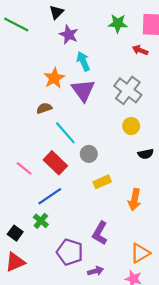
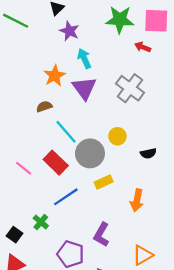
green star: (118, 23) -> (120, 20), size x1.4
yellow circle: (131, 126) -> (117, 136), moved
gray circle: (89, 154) -> (90, 153), size x1.6
blue line: (50, 196) -> (66, 197), moved

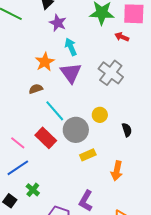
black semicircle: (148, 153) -> (127, 130), turned -96
blue line: (66, 197) -> (18, 168), moved

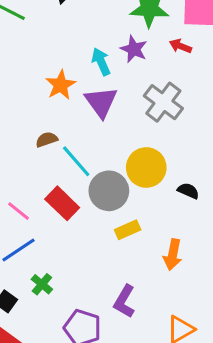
purple star: (58, 23) -> (134, 49), moved
brown semicircle: (36, 89) -> (47, 139), moved
yellow circle: (100, 115) -> (146, 167), size x1.6
black semicircle: (127, 130) -> (188, 191), turned -48

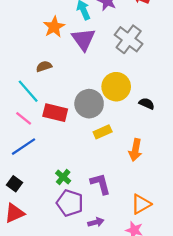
cyan line: (76, 161) -> (28, 91), moved
red rectangle: (62, 203) -> (55, 113), turned -30
green cross: (42, 284) -> (63, 177), moved
purple L-shape: (124, 301) -> (100, 184), turned 135

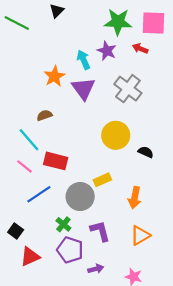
gray circle: (89, 104) -> (80, 197), moved
blue line: (24, 147) -> (39, 194), moved
orange triangle: (141, 204) -> (140, 235), moved
red triangle: (15, 213) -> (30, 257), moved

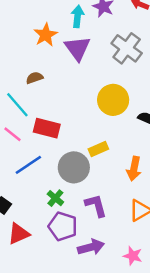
cyan arrow: (83, 60) -> (77, 16), turned 30
purple arrow: (96, 269) -> (91, 247), size x1.5

